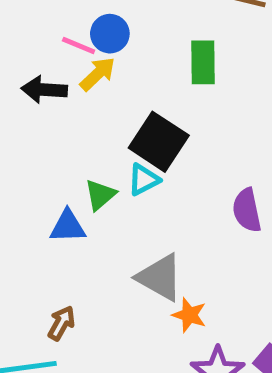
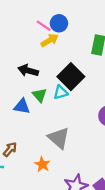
black arrow: (44, 90) -> (28, 71), moved
green triangle: (100, 195) -> (40, 95), turned -42
orange star: (189, 315) -> (42, 164), moved

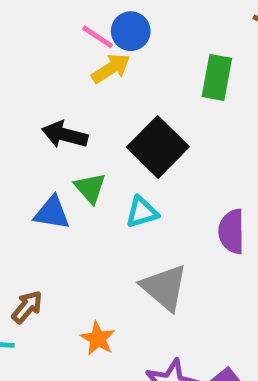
cyan triangle: (61, 92) -> (142, 212), moved
gray triangle: (59, 138) -> (164, 287), moved

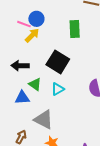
gray triangle: (164, 287) -> (44, 120), moved

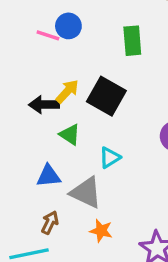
yellow arrow: (32, 35) -> (67, 91), moved
cyan triangle: (58, 89) -> (110, 158), moved
blue triangle: (22, 98) -> (49, 176), moved

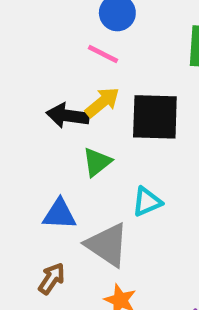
pink line: (48, 35) -> (103, 54), moved
black square: (106, 96) -> (155, 117), turned -36
green triangle: (70, 135) -> (97, 162), turned 40

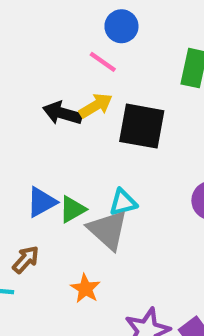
green triangle: (97, 162) -> (73, 209), moved
blue triangle: (59, 214) -> (42, 202), turned -40
gray triangle: (107, 245) -> (108, 230), moved

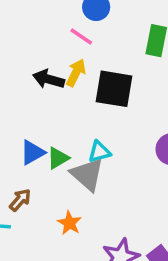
yellow arrow: (96, 106) -> (76, 73), turned -32

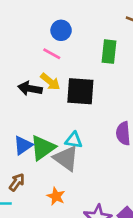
yellow arrow: (76, 73) -> (50, 82), turned 108
cyan triangle: (99, 152) -> (74, 140), turned 30
green triangle: (58, 158) -> (43, 148), size x1.5

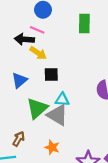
black arrow: (30, 88) -> (24, 39), moved
black square: (80, 91) -> (51, 75), moved, size x0.6
blue triangle: (23, 145) -> (19, 80), moved

